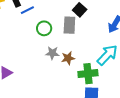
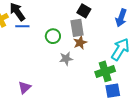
blue line: (27, 10) -> (22, 26), moved, turned 40
brown star: (68, 58) -> (80, 43), moved

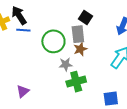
green circle: (53, 36) -> (53, 41), size x1.5
green cross: (105, 71) -> (76, 82), moved

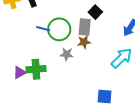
blue line: (23, 30) -> (43, 29), moved
green cross: (76, 82) -> (36, 69), moved

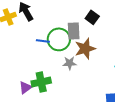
gray rectangle: (85, 27) -> (74, 31), moved
brown star: (84, 42) -> (85, 49), size x1.5

